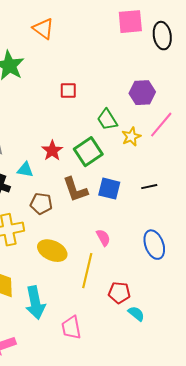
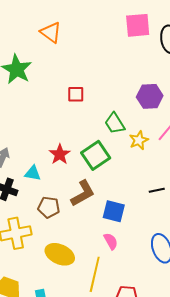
blue square: (109, 189) -> (114, 211), moved
brown L-shape: (75, 190) -> (83, 193), turned -100

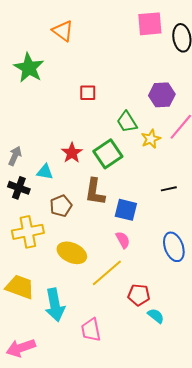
brown L-shape: (83, 193) -> (95, 192), turned 128
brown pentagon: (49, 207) -> (61, 206), turned -30
yellow line: (95, 274) -> (107, 273), turned 36

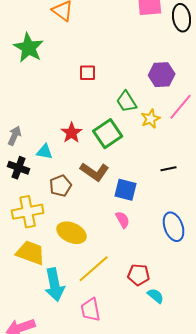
brown L-shape: (95, 192) -> (95, 172), turned -64
yellow line: (107, 273) -> (94, 269), moved
yellow trapezoid: (20, 287) -> (31, 253), moved

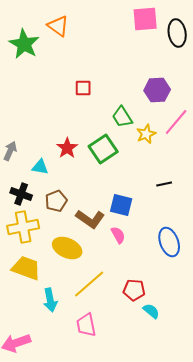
green star: (29, 48) -> (24, 44), moved
black cross: (19, 168) -> (21, 194), moved
brown L-shape: (95, 172) -> (90, 219), moved
cyan arrow: (55, 285) -> (50, 300), size x0.7

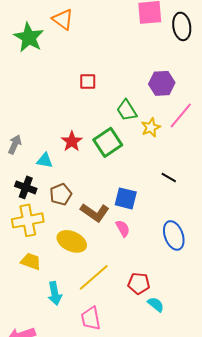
black line: (164, 184) -> (169, 177), turned 42
yellow trapezoid: (26, 268) -> (31, 261), size x0.7

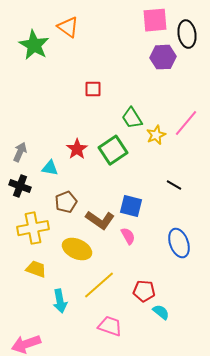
purple hexagon: (162, 83) -> (163, 57), moved
black cross: (26, 187) -> (20, 186), moved
pink trapezoid: (91, 318) -> (110, 326), moved, turned 120

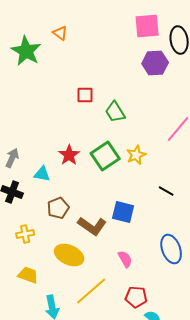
orange triangle: (68, 27) -> (60, 33), size x0.7
green trapezoid: (132, 118) -> (115, 112), moved
yellow star: (156, 135) -> (136, 155), moved
yellow cross: (33, 228) -> (25, 234), size x0.6
pink semicircle: (128, 236) -> (125, 259), moved

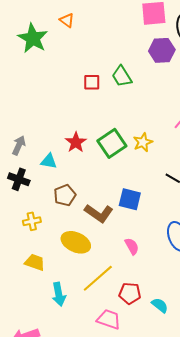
green trapezoid: (115, 112) -> (122, 76), moved
red pentagon: (136, 297) -> (130, 293), moved

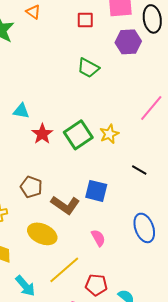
green trapezoid: (122, 76) -> (88, 68), turned -30
red square: (92, 82) -> (85, 20), moved
cyan triangle: (49, 161) -> (21, 111), moved
brown pentagon: (65, 195) -> (31, 187), turned -30
cyan arrow: (59, 294) -> (25, 286), turned -30

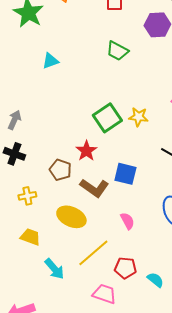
cyan triangle: (21, 111) -> (50, 61), moved, turned -30
red star: (42, 134) -> (86, 151), moved
yellow star: (109, 134) -> (138, 117), turned 30

